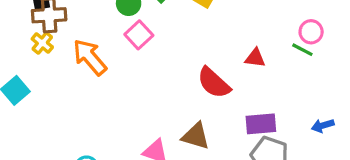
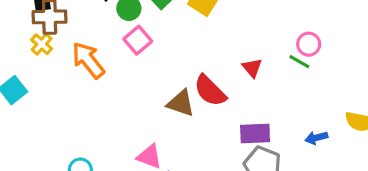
red triangle: (255, 58) -> (252, 68), turned 40
brown triangle: (196, 136) -> (181, 103), moved

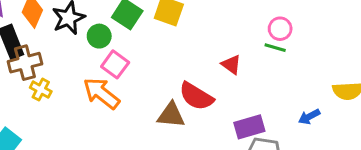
yellow cross: (42, 44) -> (41, 90), moved
orange arrow: (88, 60) -> (101, 93), moved

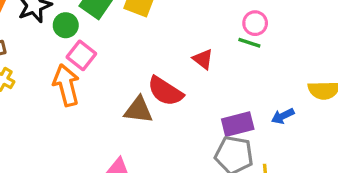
orange arrow: (101, 93) -> (66, 85), turned 36
purple rectangle: (249, 127) -> (238, 124), moved

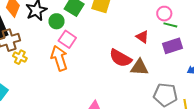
pink circle: (255, 23) -> (164, 14), moved
brown triangle: (138, 110) -> (139, 67), moved
purple rectangle: (238, 124) -> (173, 46), moved

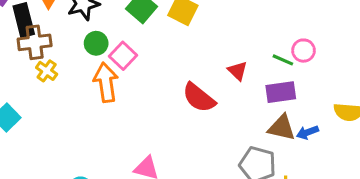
pink circle: (164, 14) -> (304, 51), moved
green circle: (56, 21) -> (96, 43), moved
brown triangle: (139, 67) -> (282, 128), moved

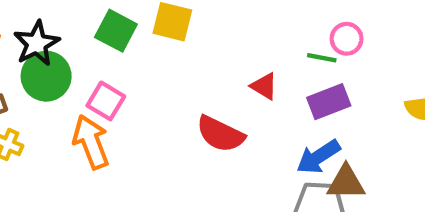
green circle: (96, 43) -> (46, 76), moved, size x1.5
brown triangle: (282, 128) -> (346, 182), moved
blue arrow: (307, 132) -> (318, 157), moved, size x1.5

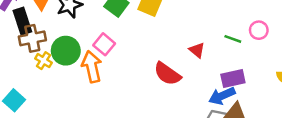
pink circle: (347, 39) -> (259, 30), moved
green circle: (46, 76) -> (66, 51), moved
purple rectangle: (329, 102) -> (233, 79), moved

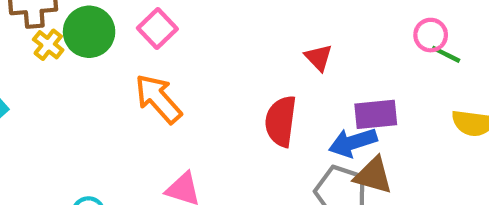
green line: (233, 39) -> (446, 54), moved
orange arrow: (92, 67) -> (158, 99), moved, turned -36
red semicircle: (167, 74) -> (281, 121), moved, turned 56

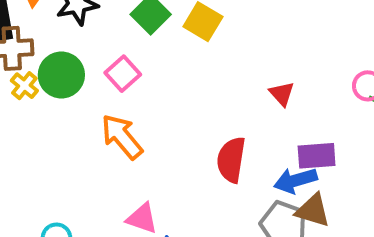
red triangle: (319, 58) -> (282, 94), moved

